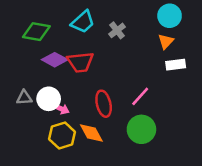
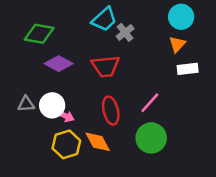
cyan trapezoid: (83, 22) -> (104, 19), moved
red trapezoid: (80, 62) -> (106, 66), moved

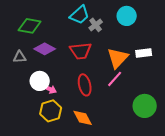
cyan circle: (181, 17) -> (127, 16), moved
orange triangle: (177, 44) -> (118, 58), moved, size x1.6
gray triangle: (26, 104) -> (20, 57), moved
green circle: (151, 138) -> (145, 106), moved
orange diamond: (98, 142) -> (83, 118), moved

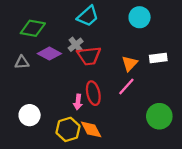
gray cross: (96, 25) -> (76, 45), moved
orange triangle: (118, 58) -> (130, 63), size x0.7
white circle: (40, 81) -> (30, 115), moved
pink arrow: (50, 89) -> (78, 102), moved, turned 72
yellow hexagon: (51, 111) -> (68, 129), moved

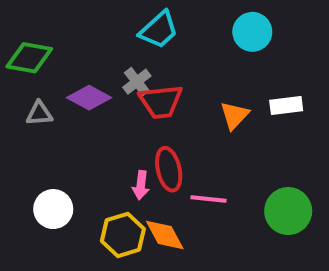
green diamond: (33, 28) -> (29, 58), moved
pink line: (126, 87) -> (209, 199), moved, turned 54

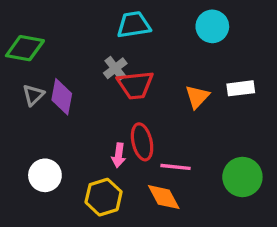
cyan trapezoid: (159, 30) -> (134, 25), turned -147
purple diamond: (89, 98) -> (62, 97), moved, turned 72
gray triangle: (39, 113) -> (33, 95), turned -40
orange diamond: (165, 235) -> (164, 197), moved

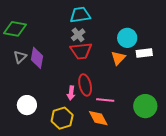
cyan circle: (212, 26) -> (127, 38), moved
gray cross: (115, 68) -> (78, 35), moved

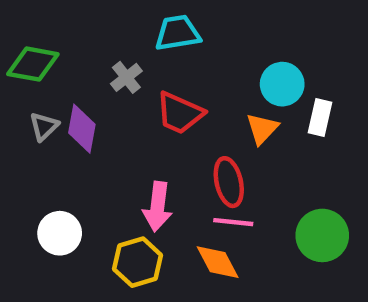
gray cross: (78, 35) -> (126, 77), moved
red trapezoid: (81, 51) -> (180, 113), turned 30
white rectangle: (144, 53) -> (320, 117), turned -70
red ellipse: (85, 85) -> (229, 182), moved
pink arrow: (71, 93) -> (158, 207), size x1.5

